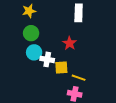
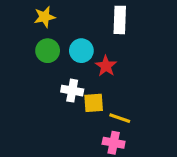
cyan circle: (34, 52) -> (81, 51), moved

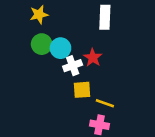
cyan circle: (81, 51) -> (60, 48), moved
white cross: (72, 91) -> (73, 66), moved, turned -30

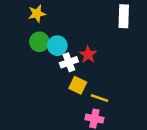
white rectangle: (105, 17) -> (124, 16), moved
yellow square: (82, 90) -> (78, 85), turned 30

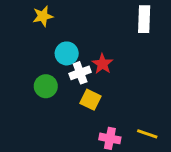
green circle: (39, 42) -> (46, 86), moved
yellow line: (100, 98) -> (147, 134), moved

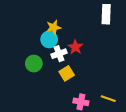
yellow star: (43, 16) -> (54, 27), moved
yellow square: (90, 100) -> (67, 73), turned 32

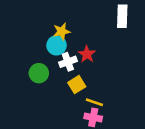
yellow line: (108, 99) -> (94, 102), moved

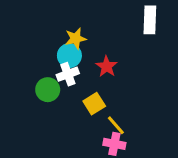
white cross: (68, 62) -> (68, 74), moved
yellow line: (94, 102) -> (116, 125), turned 30

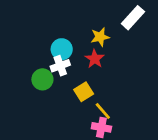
white rectangle: (150, 20) -> (133, 18), turned 40
yellow star: (76, 38) -> (100, 37), moved

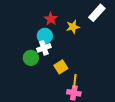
red star: (95, 59) -> (51, 19), moved
yellow line: (103, 111) -> (75, 81), turned 48

